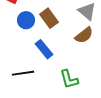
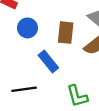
brown rectangle: (49, 18) -> (66, 33), moved, turned 42

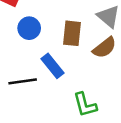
black line: (24, 89) -> (23, 81), moved

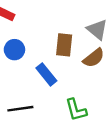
blue circle: (29, 28) -> (14, 50), moved
black line: (23, 81) -> (20, 109), moved

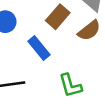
brown rectangle: (64, 45) -> (58, 17), turned 35

